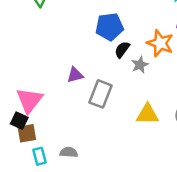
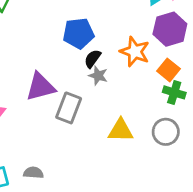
gray star: (140, 65) -> (98, 76), moved, turned -30
purple triangle: (75, 75) -> (40, 87), size x1.6

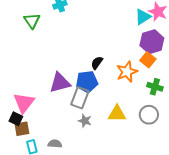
blue pentagon: (78, 33) -> (87, 82), moved
orange star: (135, 52) -> (127, 72), moved, turned 30
orange square: (169, 70) -> (148, 60), moved
gray star: (98, 76) -> (85, 121), moved

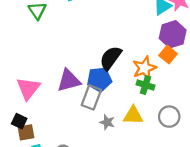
black semicircle: (97, 63) -> (111, 58), size x1.6
green cross: (155, 87) -> (146, 85), moved
pink triangle: (24, 103) -> (28, 88), moved
gray star: (85, 121) -> (107, 122), moved

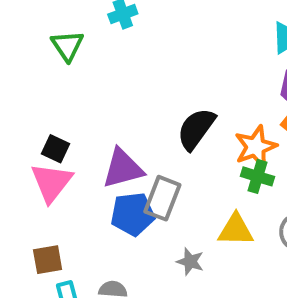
blue pentagon: (99, 79) -> (133, 214), moved
black square: (19, 121) -> (55, 149), moved
gray star: (107, 122) -> (190, 262), moved

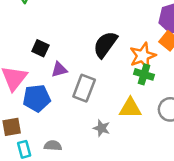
black square: (55, 149) -> (40, 48), moved
purple triangle: (123, 168) -> (59, 69), size x0.6
blue pentagon: (133, 214) -> (37, 98), moved

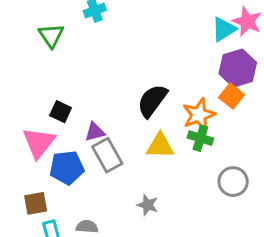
black square: (40, 48) -> (61, 112), moved
gray rectangle: (84, 88) -> (107, 155), moved, turned -50
yellow triangle: (130, 108) -> (160, 146), moved

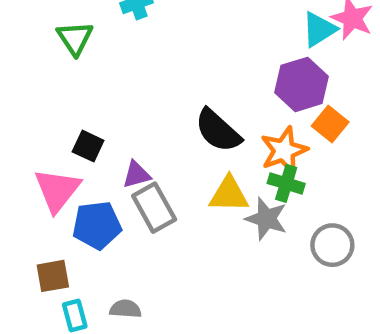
purple hexagon: (238, 68) -> (302, 84), moved
black semicircle: (152, 101) -> (218, 131), turned -84
gray star: (148, 205) -> (266, 219), moved, size x1.4

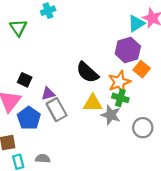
blue pentagon: (97, 225) -> (29, 118), turned -30

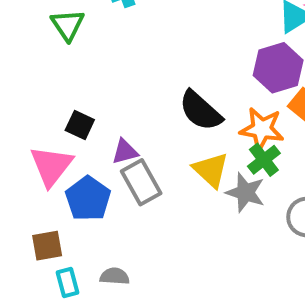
orange star: (119, 82) -> (262, 129), turned 30
green cross: (120, 98) -> (264, 160), turned 35
yellow triangle: (93, 103) -> (211, 170), turned 42

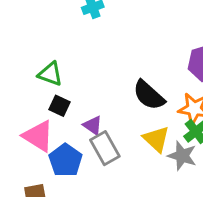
green triangle: (68, 25) -> (50, 74), moved, turned -36
purple triangle: (125, 152) -> (93, 125), turned 50
pink triangle: (51, 166) -> (38, 136), turned -36

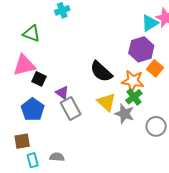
green triangle: (50, 74) -> (32, 34), moved
pink triangle: (38, 136) -> (24, 65), moved, turned -45
blue pentagon: (65, 160) -> (33, 110), moved

